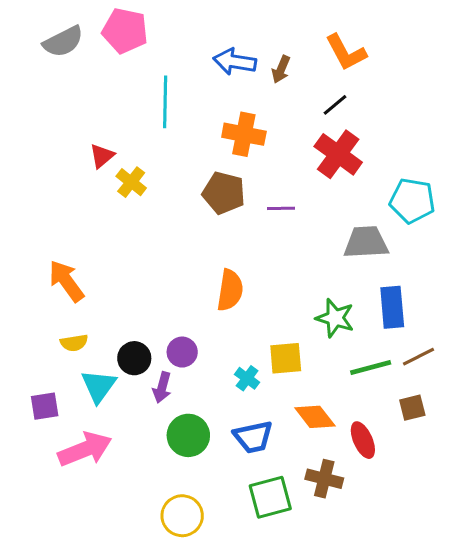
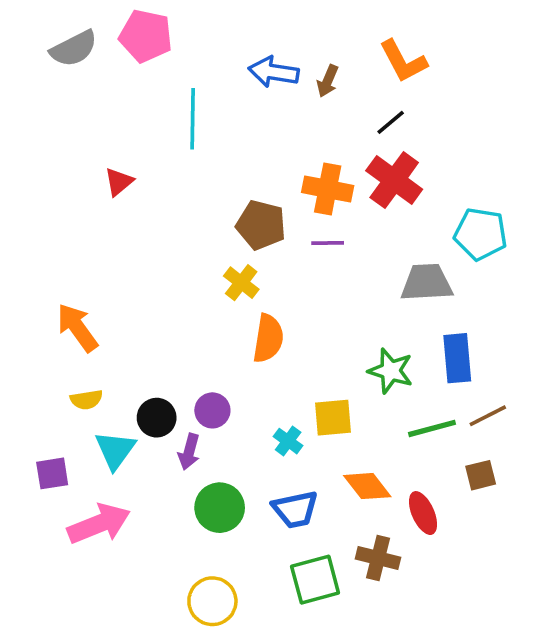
orange cross: (244, 134) -> (328, 189), moved
yellow cross: (131, 182) -> (241, 283), moved

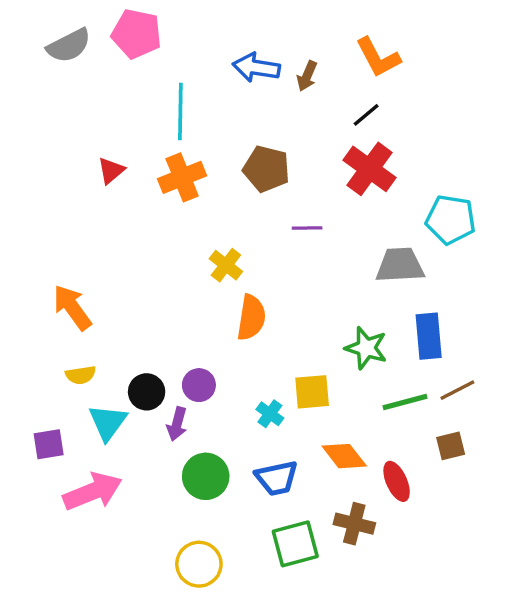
orange cross: (328, 189) -> (182, 177), moved, turned -33
brown pentagon: (261, 225) -> (266, 169), moved

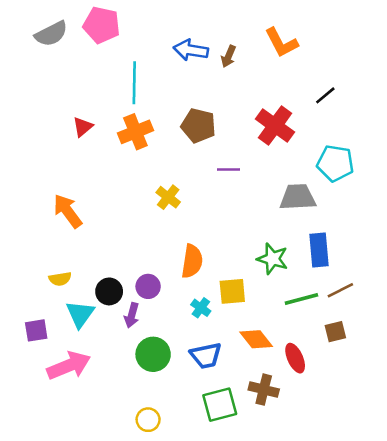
black line: (366, 115) -> (325, 95), moved
orange arrow: (72, 307) -> (68, 211), moved
orange semicircle: (251, 318) -> (192, 261), moved
yellow circle: (199, 564) -> (148, 420), size x0.7

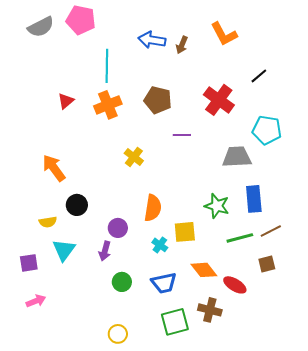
black circle: (109, 291) -> (77, 205), moved
green circle: (153, 354) -> (122, 282), size x0.7
red ellipse: (295, 358) -> (235, 285), turned -35
pink arrow: (69, 366) -> (36, 301), moved, size x0.6

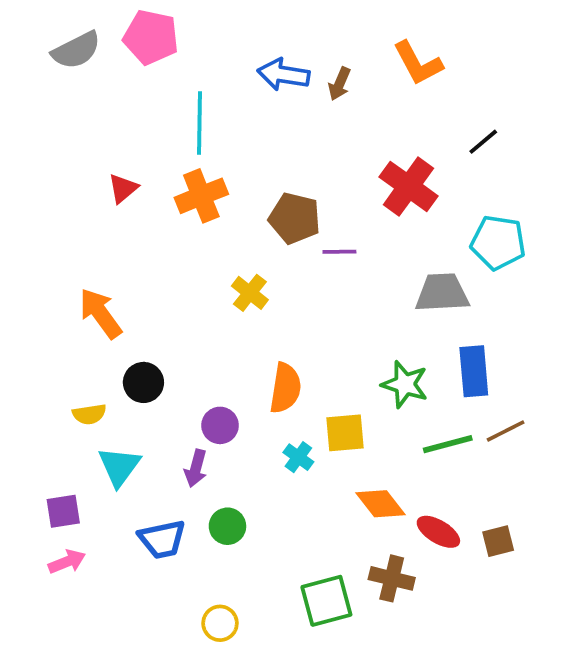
brown pentagon: (158, 100) -> (295, 218), moved
purple square: (29, 263) -> (63, 511), moved
brown square: (267, 264) -> (498, 541), moved
blue trapezoid: (164, 283) -> (162, 539), moved

